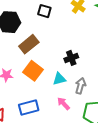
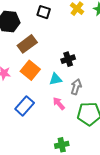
blue rectangle: (29, 107) -> (25, 106), turned -36

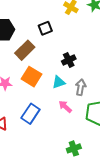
black square: (44, 12) -> (45, 28), moved, turned -32

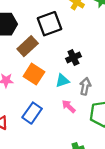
black square: (45, 28) -> (50, 24), size x1.6

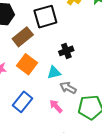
gray arrow: (85, 86) -> (68, 88), moved, turned -77
pink arrow: (69, 106) -> (56, 106), moved

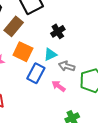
blue rectangle: (23, 102) -> (36, 73), moved

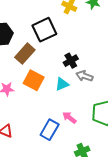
gray arrow: (67, 66) -> (84, 76), moved
blue rectangle: (36, 73) -> (50, 130), moved

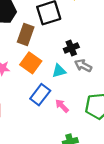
brown rectangle: (25, 54) -> (26, 34), turned -30
blue rectangle: (50, 130) -> (40, 95), moved

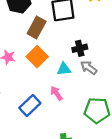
blue rectangle: (40, 95) -> (30, 106), moved
pink arrow: (62, 106) -> (56, 93), moved

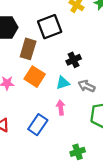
gray arrow: (89, 68) -> (86, 86), moved
pink arrow: (56, 93) -> (61, 108), turned 40

